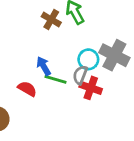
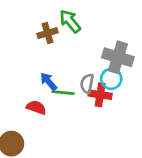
brown cross: (51, 20) -> (48, 33), turned -36
cyan circle: (88, 59) -> (111, 79), moved

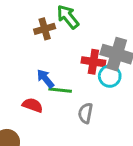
gray semicircle: (87, 84) -> (85, 113), moved
red cross: (100, 95) -> (93, 62), moved

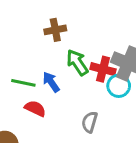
green arrow: (68, 17) -> (77, 63), moved
green line: (60, 90) -> (23, 83), moved

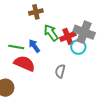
red cross: (103, 69) -> (68, 36), turned -35
red semicircle: (35, 108) -> (24, 63), size x1.5

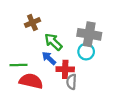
red cross: (68, 36) -> (65, 69), moved, turned 35
blue arrow: (34, 46) -> (49, 58), moved

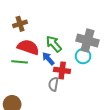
brown cross: (32, 23) -> (20, 24), moved
red semicircle: (31, 81) -> (28, 47), moved
gray semicircle: (71, 82) -> (53, 84), moved

